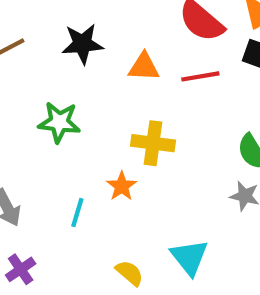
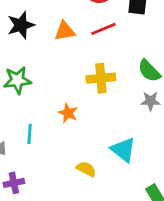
yellow cross: (153, 143) -> (101, 78), moved
cyan line: (77, 213) -> (30, 134), moved
purple cross: (21, 269) -> (14, 183), turned 36

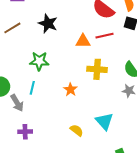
black star: (21, 25) -> (48, 23), turned 30
orange triangle: (65, 31) -> (83, 41), moved
cyan line: (30, 134) -> (32, 88), moved

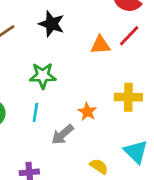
red line: (105, 36) -> (129, 36), turned -30
yellow cross: (97, 69) -> (128, 97), moved
gray arrow: (17, 103) -> (62, 135), moved, turned 84

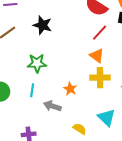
orange triangle: (100, 45) -> (97, 56), moved, turned 42
gray arrow: (62, 135) -> (52, 106), turned 60

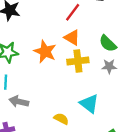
orange star: (70, 89) -> (45, 51), moved, size x1.5
gray arrow: (52, 106) -> (19, 102), moved

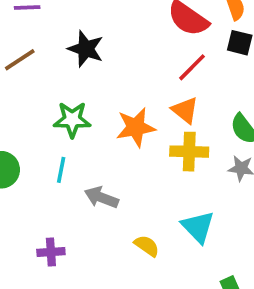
orange star: (45, 51) -> (136, 127), turned 30
gray arrow: (19, 102) -> (101, 197), moved

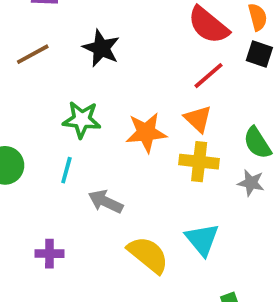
yellow semicircle: (147, 246) -> (148, 255), size x1.6

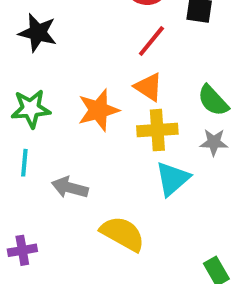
cyan triangle: (202, 239) -> (173, 179), moved, turned 39

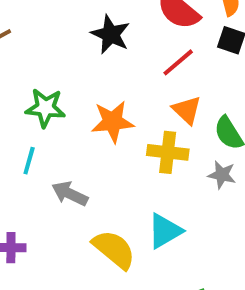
black star: (38, 33) -> (111, 34), moved
orange triangle: (149, 87) -> (187, 110), moved
cyan triangle: (173, 179) -> (165, 231), moved

